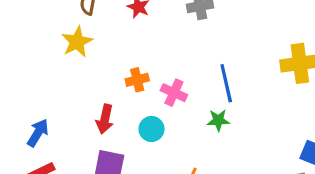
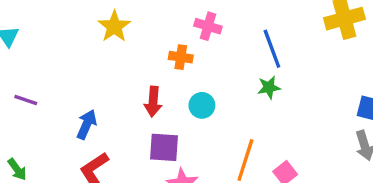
orange cross: (137, 80) -> (181, 57), turned 30
pink cross: (174, 93) -> (208, 26), moved

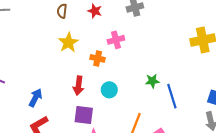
pink cross: (208, 26) -> (116, 40), turned -35
yellow star: (114, 27) -> (68, 43), moved
blue line: (272, 49) -> (172, 96), moved

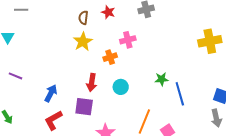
brown semicircle: (62, 11) -> (83, 18), moved
orange cross: (98, 58) -> (110, 57), turned -32
purple square: (84, 115) -> (84, 107), moved

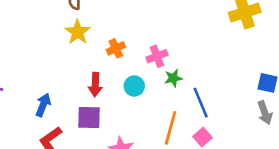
pink cross: (128, 40) -> (157, 56), moved
green star: (162, 79) -> (173, 78), moved
blue line: (180, 94) -> (201, 103), moved

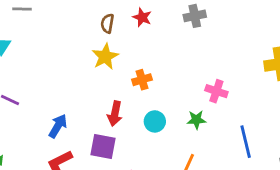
pink cross: (157, 56) -> (216, 91), moved, turned 30
blue line: (201, 103) -> (246, 142), moved

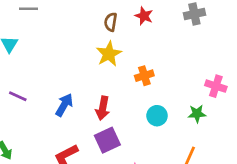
red arrow: (115, 114) -> (103, 108), moved
blue arrow: (58, 126) -> (64, 105), moved
purple square: (103, 146) -> (107, 140), turned -35

